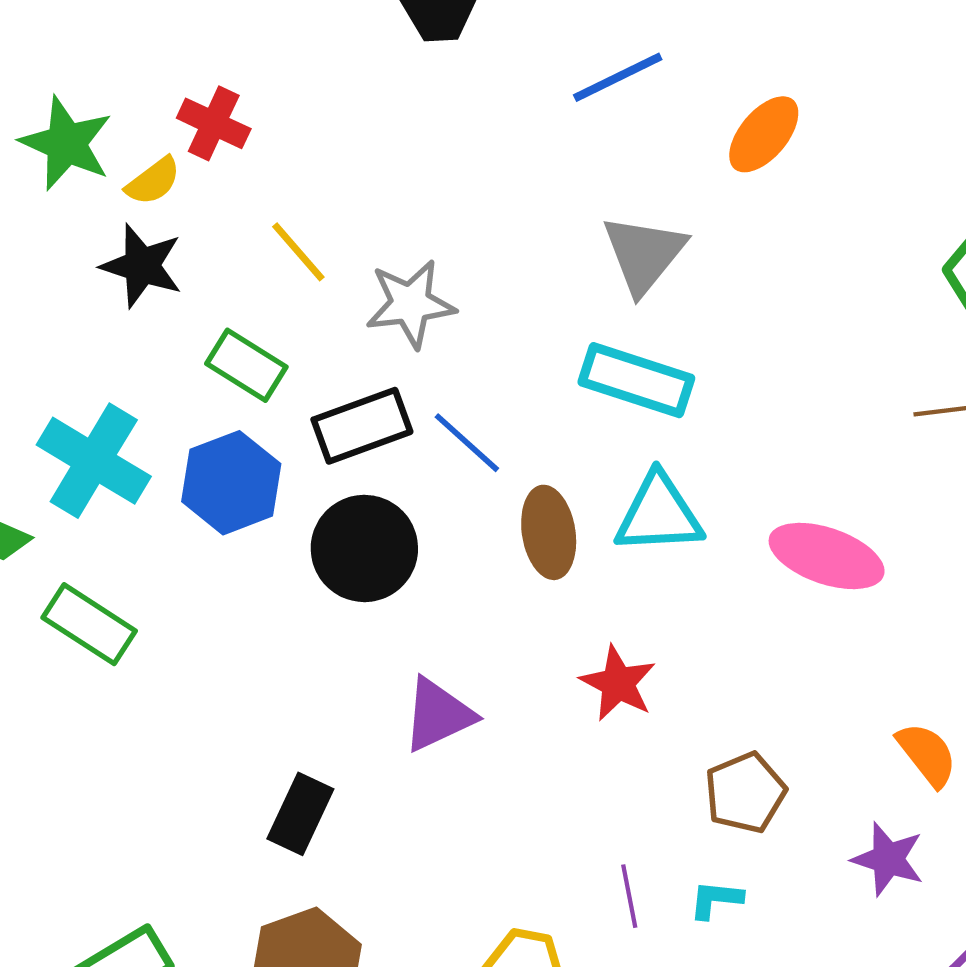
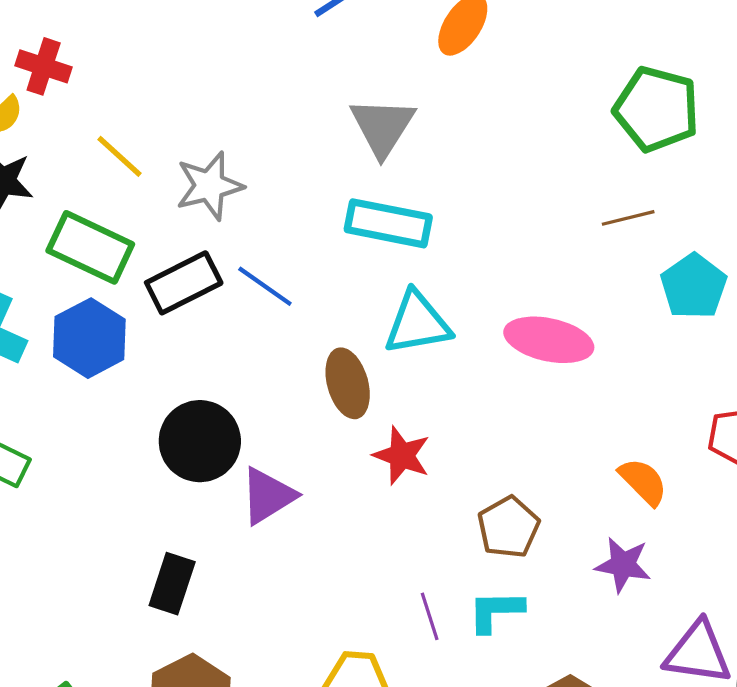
green rectangle: (246, 365) -> (90, 247), size x1.4
brown ellipse: (549, 532) -> (348, 383), moved
black circle: (364, 548) -> (200, 441), moved
cyan L-shape: (716, 899) -> (496, 611), size x1.4

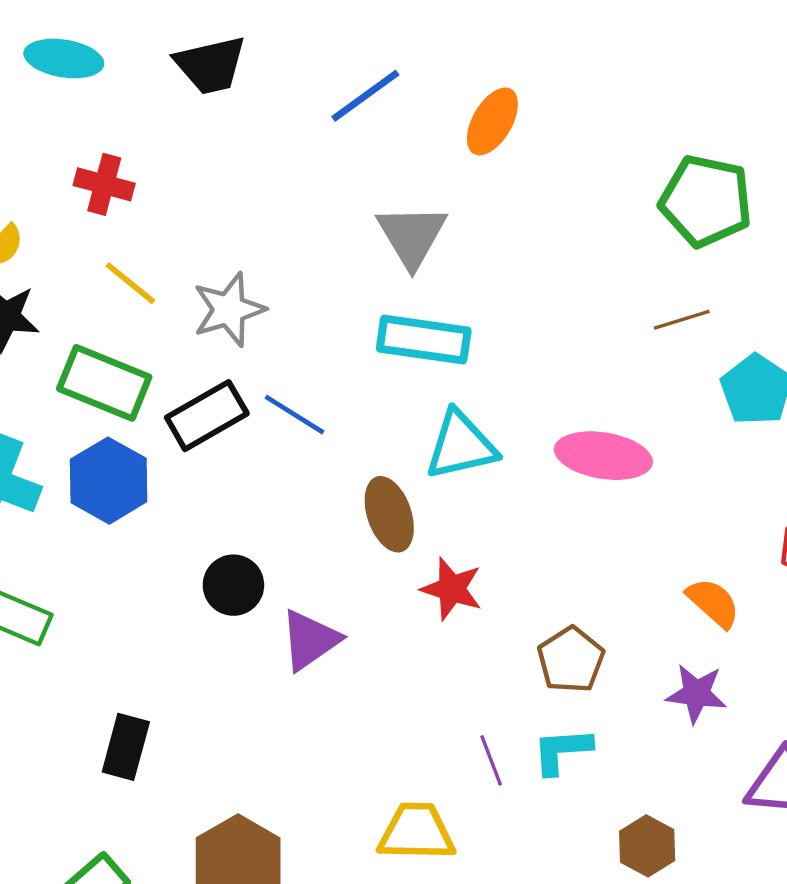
red cross: (44, 66) -> (104, 184), moved
black circle: (200, 441) -> (233, 585), size x0.7
black rectangle: (172, 584) -> (126, 747), moved

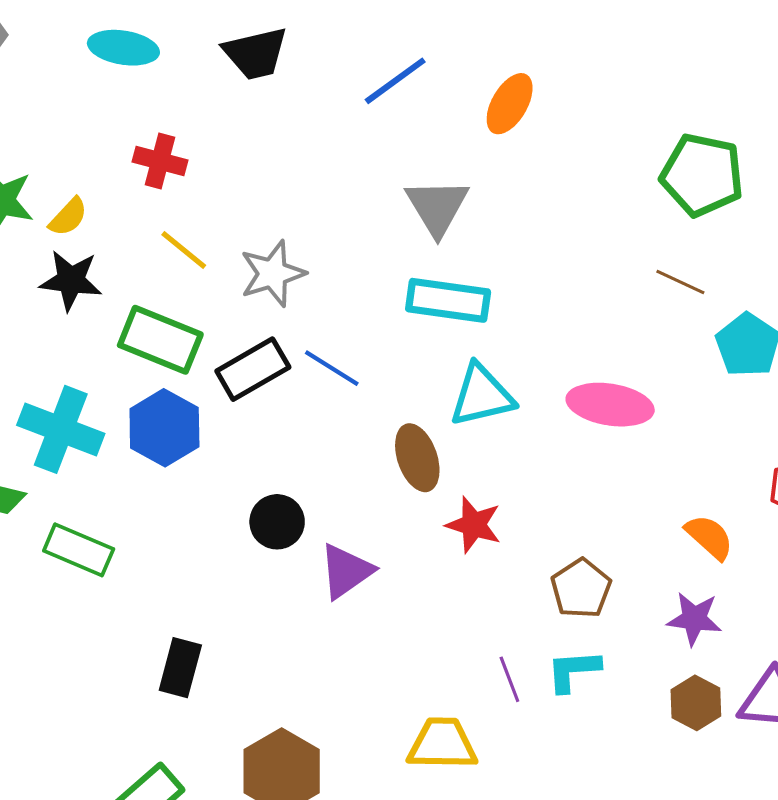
brown line: (682, 320) -> (680, 282), turned 42
brown hexagon: (647, 846) -> (696, 703), moved

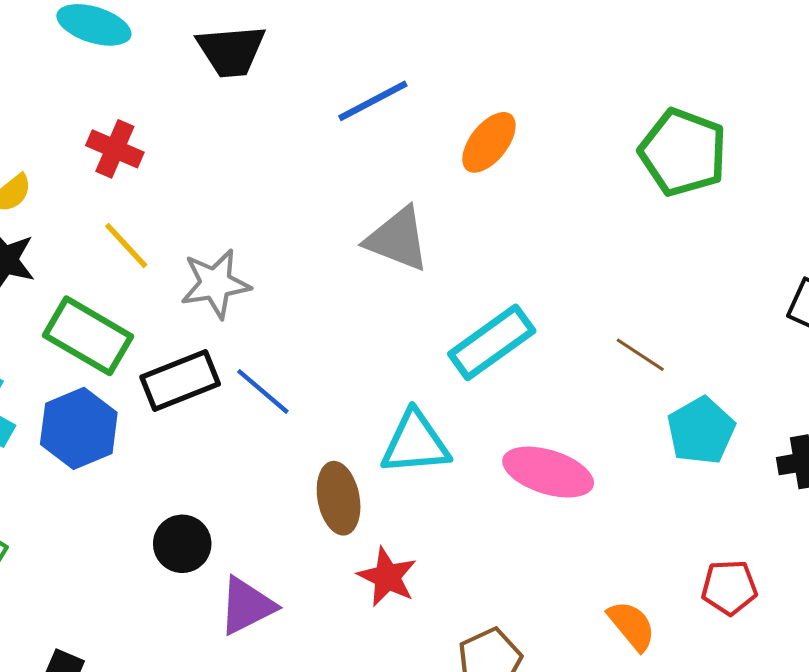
green pentagon: (702, 175) -> (683, 152), moved
gray triangle: (437, 207) -> (398, 239), turned -46
cyan rectangle: (448, 300) -> (492, 342), moved, turned -52

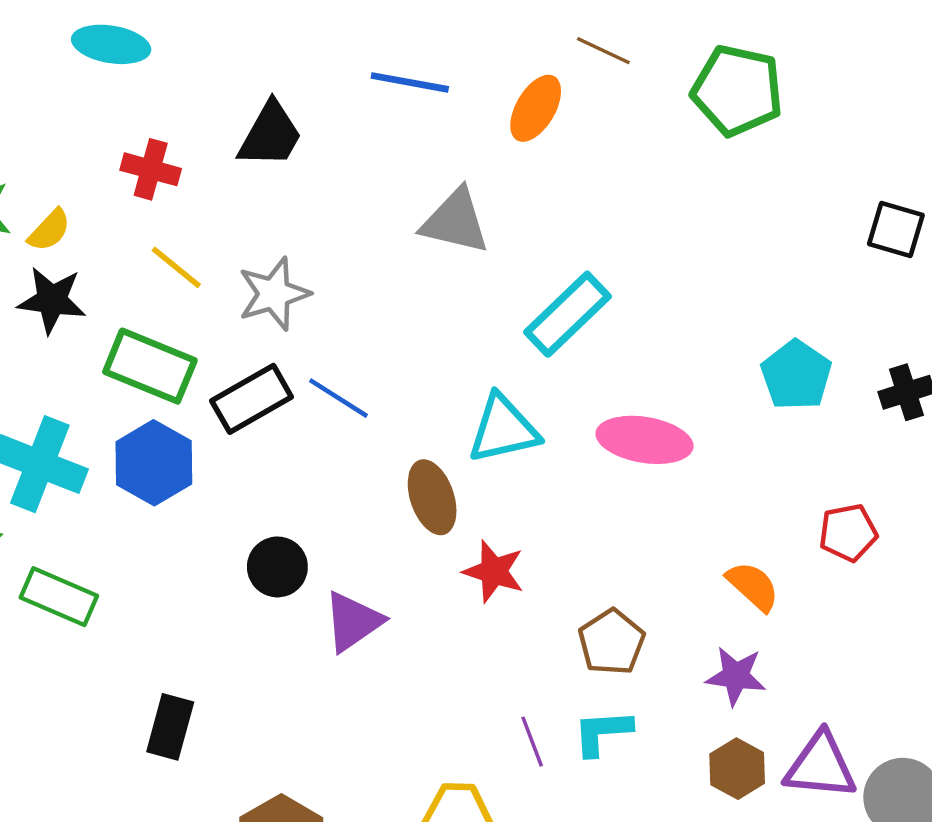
black trapezoid: (231, 51) -> (270, 135), moved, turned -48
blue line: (373, 101) -> (410, 82), turned 46
brown line: (640, 355) -> (603, 51), moved

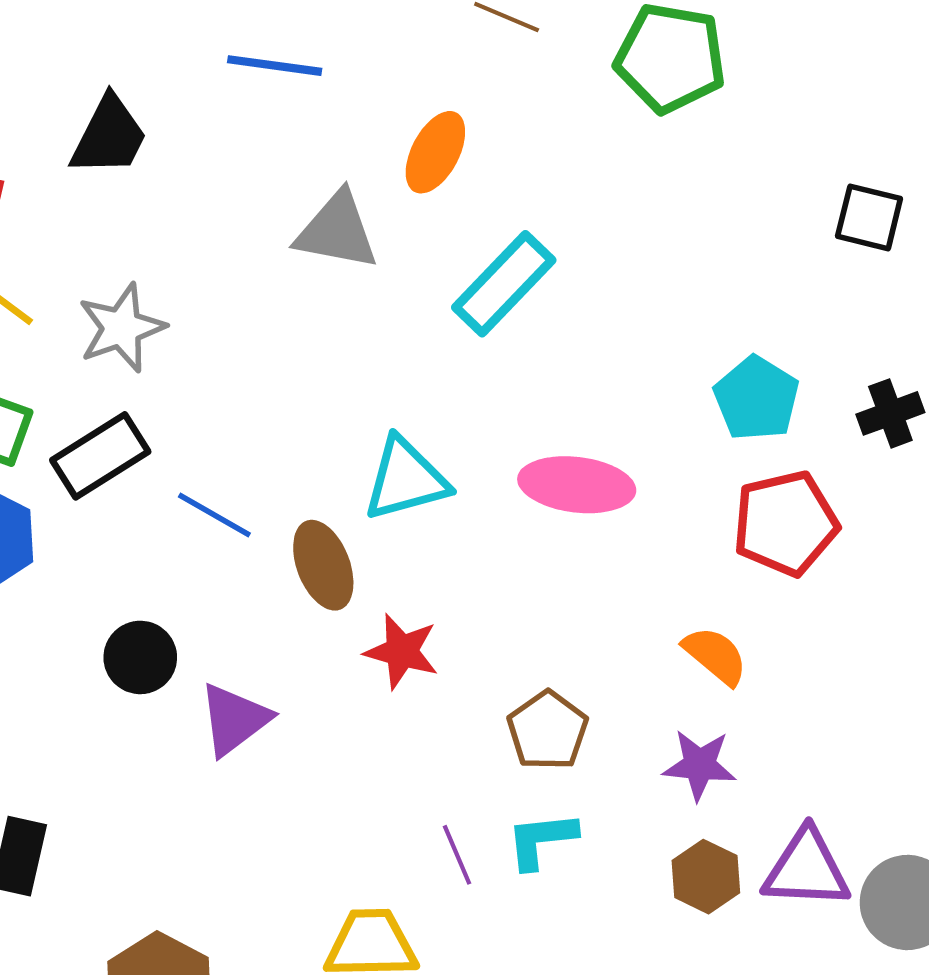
orange ellipse: (536, 108) -> (435, 152), moved
cyan rectangle: (568, 314) -> (504, 284), moved
blue line: (339, 398) -> (214, 515), moved
red pentagon: (848, 533) -> (785, 523), moved, size x1.5

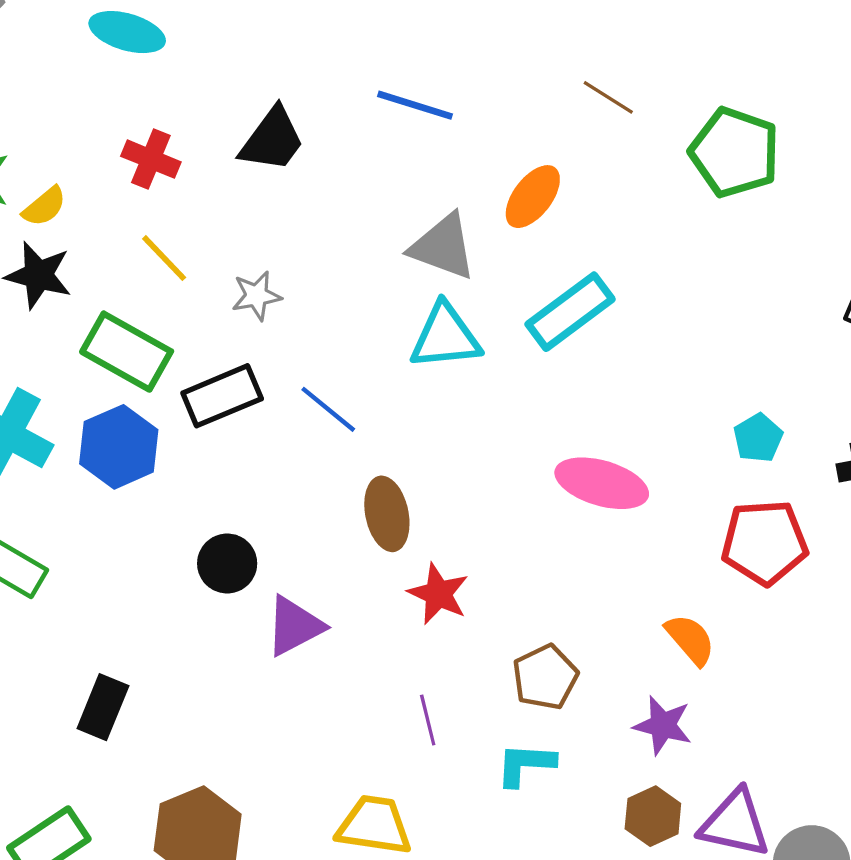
gray star: (122, 328) -> (257, 296), size x0.7
cyan pentagon: (756, 398) -> (758, 438), size x0.7
cyan triangle: (406, 479) -> (445, 337), moved
blue line: (214, 515) -> (328, 409), moved
purple line: (457, 855) -> (428, 720), moved

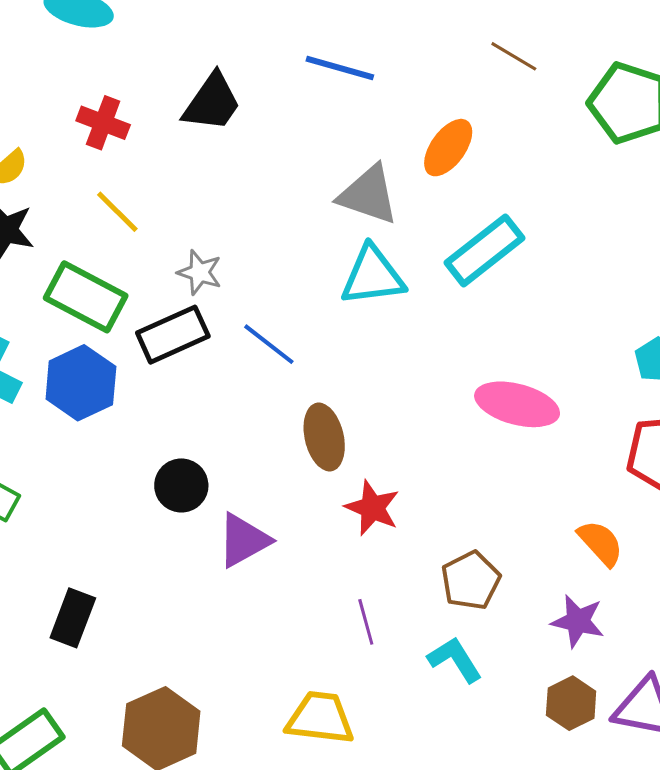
gray star: (257, 296) -> (200, 272), moved, turned 30
cyan L-shape: (525, 764) -> (455, 660), turned 56

